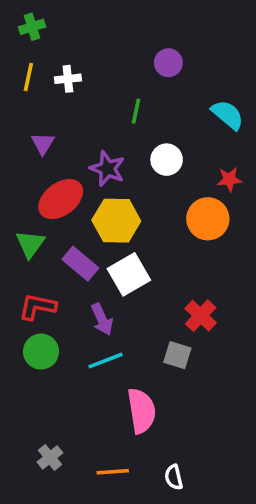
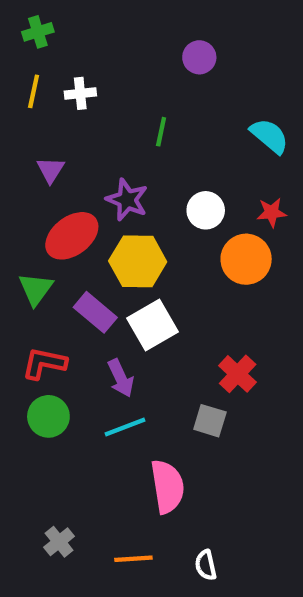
purple circle: (168, 63) -> (199, 57), moved
white circle: (167, 160) -> (206, 210), moved

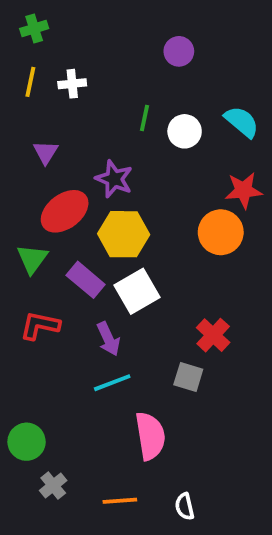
white circle: (206, 210) -> (185, 131), moved
red star: (272, 212) -> (244, 190), size x1.4
green circle: (48, 416) -> (27, 442), moved

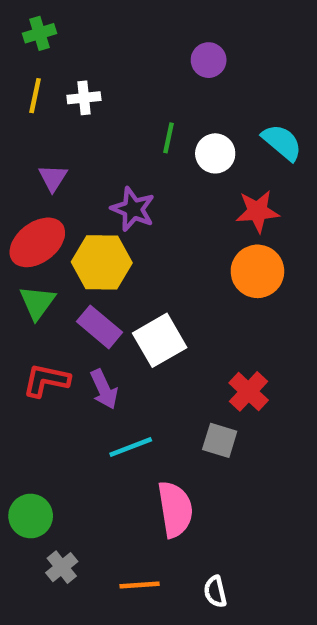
red star: (244, 190) -> (257, 211), moved
red ellipse: (65, 211) -> (37, 242), moved
yellow hexagon: (124, 234) -> (102, 262), moved
purple arrow: (108, 339) -> (104, 389), moved

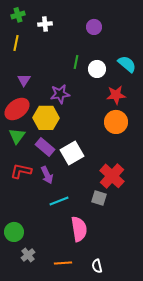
white cross: (84, 98) -> (45, 24), moved
purple star: (133, 209) -> (60, 94), turned -30
red cross: (249, 391) -> (112, 176), size x1.4

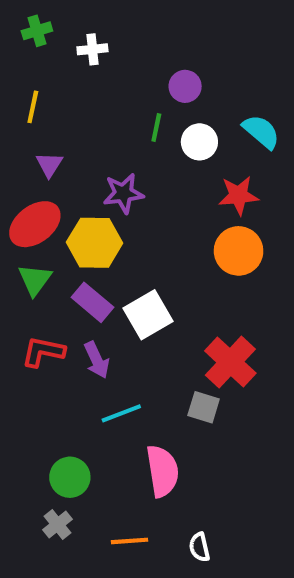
purple circle: (94, 27) -> (185, 86), moved
yellow line: (16, 43) -> (33, 107), moved
green circle: (14, 232) -> (70, 477), moved

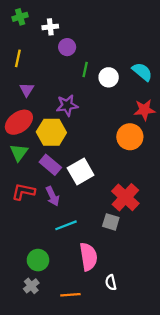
purple circle: (185, 86) -> (67, 47), moved
red star: (239, 195) -> (144, 110), moved
white semicircle: (199, 547) -> (111, 282), moved

